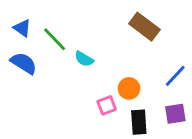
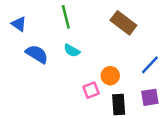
green line: (55, 39) -> (66, 17), moved, turned 30
blue semicircle: (24, 63) -> (37, 54), moved

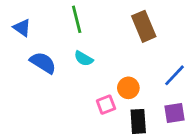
brown rectangle: (123, 23) -> (144, 26), turned 30

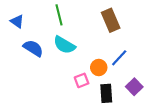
cyan semicircle: (84, 58) -> (64, 45), size x1.5
blue line: (175, 75) -> (119, 58), moved
purple square: (175, 113) -> (134, 87), turned -35

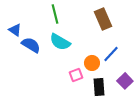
blue triangle: (17, 21) -> (15, 30), moved

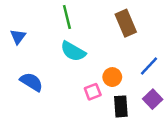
blue triangle: (15, 30) -> (18, 37), turned 32
blue semicircle: (31, 45) -> (31, 82), moved
blue line: (111, 54) -> (149, 66), moved

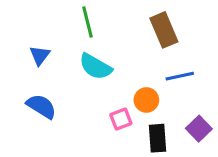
blue triangle: (18, 37) -> (40, 55), moved
blue line: (149, 66) -> (180, 76), moved, turned 35

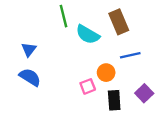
blue triangle: (40, 55) -> (29, 49), moved
cyan semicircle: (95, 67) -> (88, 35), moved

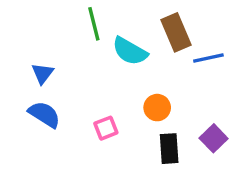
blue line: (130, 55) -> (208, 58), moved
pink square: (88, 86) -> (106, 128), moved

